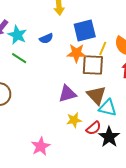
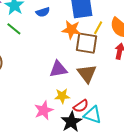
cyan triangle: (108, 108) -> (93, 115), moved
black star: (109, 137) -> (71, 122), moved
pink star: (41, 146) -> (44, 110), moved

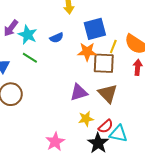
pink star: (44, 110) -> (55, 142), moved

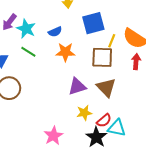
orange star: (87, 52) -> (65, 52), moved

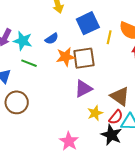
brown square: (102, 57) -> (84, 58), moved
brown triangle: (106, 88) -> (120, 96), moved

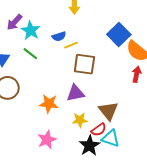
blue square: (88, 23) -> (119, 34), moved, turned -35
yellow line: (109, 37) -> (71, 45), moved, turned 40
orange star: (66, 57) -> (49, 104), moved

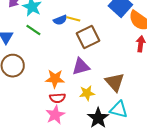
blue semicircle: (59, 36) -> (60, 20), moved
yellow line: (71, 45) -> (73, 19), turned 40
brown square: (84, 64) -> (88, 37), turned -30
red semicircle: (99, 130) -> (57, 98), moved, turned 35

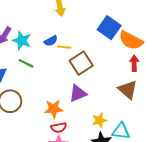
blue semicircle: (60, 20) -> (51, 41), moved
brown triangle: (115, 82) -> (128, 90), moved
yellow star: (87, 93) -> (99, 120), moved

